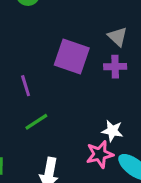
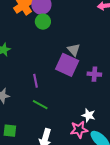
gray triangle: (118, 37) -> (74, 50), moved
green line: (36, 122) -> (40, 105), turned 56

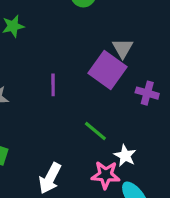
green line: (40, 105) -> (95, 131), moved

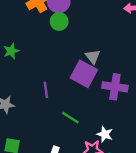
purple cross: (147, 93) -> (115, 87), size x1.5
green line: (95, 131) -> (70, 118), moved

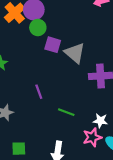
gray triangle: (93, 57) -> (75, 53), size x1.5
purple square: (84, 74) -> (53, 45), moved, size x0.7

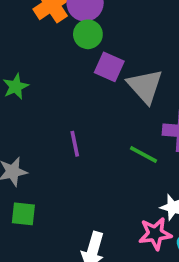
green line: (66, 112) -> (143, 155), moved
green square: (19, 149) -> (23, 214), moved

